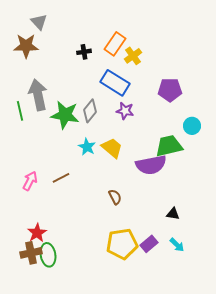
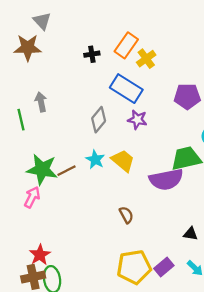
gray arrow: (38, 95) -> (41, 102), size x0.6
green star: (65, 115) -> (42, 169), moved
brown line: (61, 178) -> (66, 171), moved

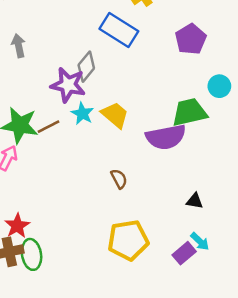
purple pentagon: (187, 96) -> (191, 39), turned -30
purple star: (137, 120) -> (68, 85), moved, size x1.5
purple rectangle: (164, 267) -> (184, 253), moved

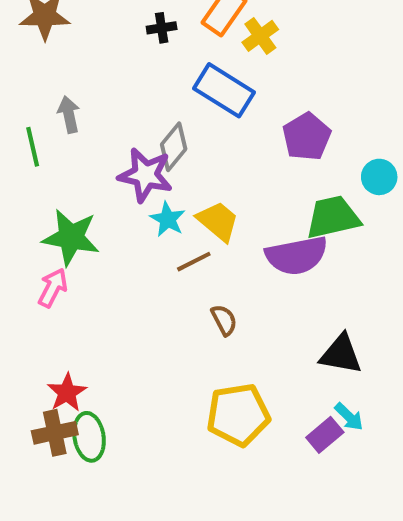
purple pentagon: (191, 39) -> (307, 137), moved
brown line: (48, 127) -> (194, 262), moved
black triangle: (195, 201) -> (341, 354), size x1.6

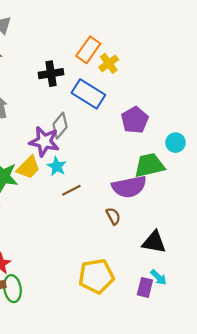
black cross: (162, 28) -> (51, 74), moved, size x1.5
yellow trapezoid: (218, 221) -> (28, 168), moved, turned 95
brown semicircle: (224, 320) -> (113, 216), moved
purple rectangle: (325, 435) -> (145, 287), turned -36

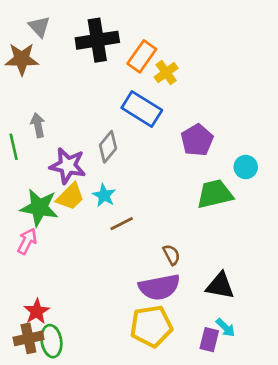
black cross: (51, 74) -> (97, 40), moved, size x1.4
purple star: (44, 141) -> (68, 166), moved
purple semicircle: (129, 187) -> (159, 287), moved

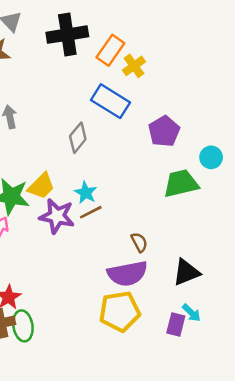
purple star: (68, 166) -> (57, 216), moved
cyan star: (104, 195) -> (86, 193), moved
black triangle: (220, 286) -> (186, 272), turned -32

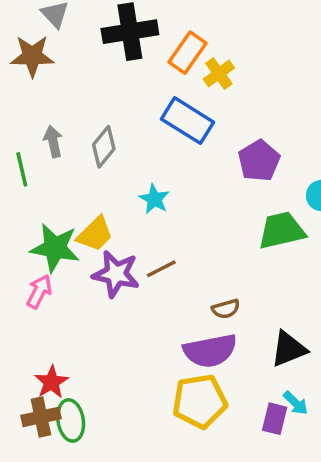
gray diamond: (78, 138) -> (104, 147), moved
cyan star: (86, 193) -> (154, 199), moved
brown semicircle: (139, 242) -> (226, 309), turned 102

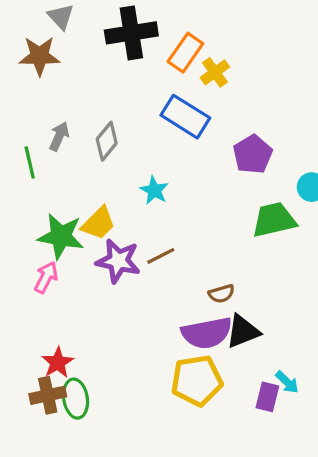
gray arrow: (53, 141) -> (59, 136), turned 36
black triangle: (289, 349) -> (243, 331), moved

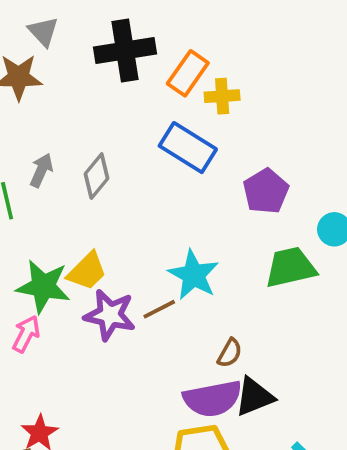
yellow cross: (215, 72) -> (222, 96), turned 32
cyan star: (154, 190) -> (194, 275), moved, size x1.5
brown semicircle: (221, 294) -> (230, 353), turned -45

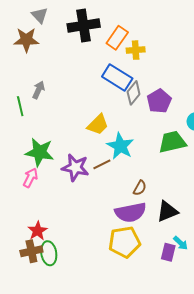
gray diamond: (97, 176) -> (134, 93), moved
yellow trapezoid: (87, 271) -> (98, 125), moved
black triangle: (254, 397) -> (167, 211), moved

